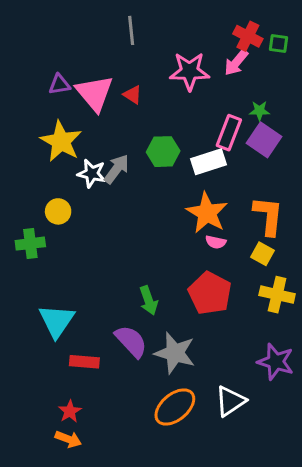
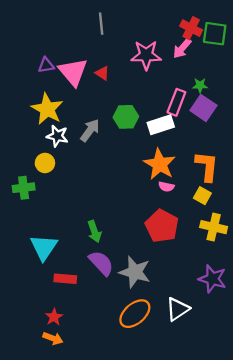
green square: (279, 44) -> (215, 34), size x1.6
white star: (92, 173) -> (57, 136), moved
green arrow: (149, 300) -> (94, 232), moved

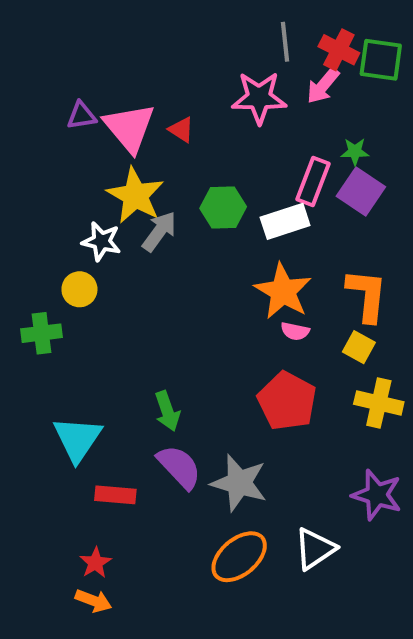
gray line: (101, 24) -> (285, 42), moved
yellow star: (47, 109) -> (135, 195), moved

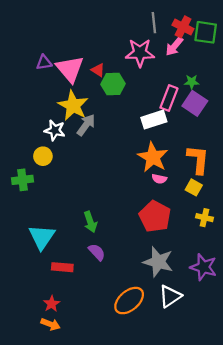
green hexagon: (223, 207) -> (113, 84), moved
yellow cross: (379, 403) -> (205, 218), size x0.7
purple semicircle: (179, 467) -> (97, 252), size x0.7
gray star: (239, 483) -> (158, 262), moved

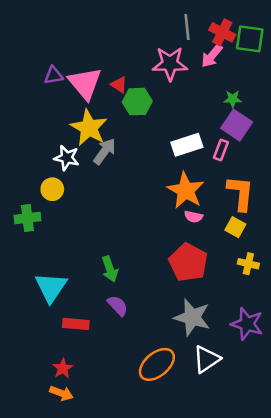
pink rectangle: (169, 98) -> (221, 150), moved, size x0.7

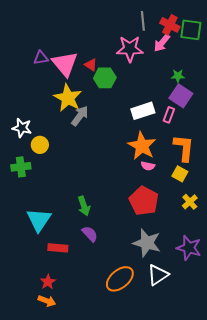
white star: (67, 158) -> (22, 128), moved
yellow cross: (248, 264) -> (190, 202), turned 35

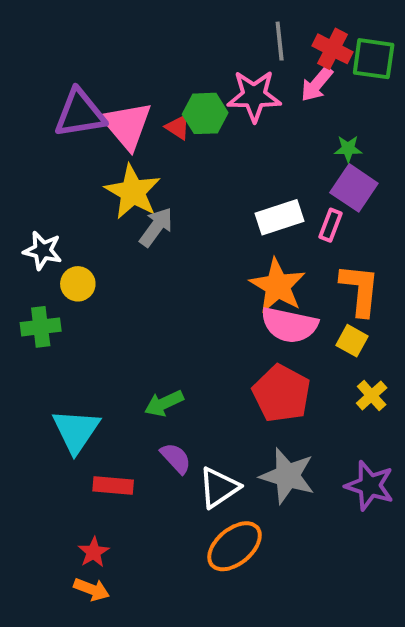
purple triangle: (41, 58) -> (80, 113), size x1.8
green hexagon: (105, 78) -> (205, 113), moved
pink semicircle: (148, 166) -> (289, 325), size x2.0
green arrow: (84, 206) -> (164, 403), turned 84
white triangle: (158, 275) -> (219, 488), moved

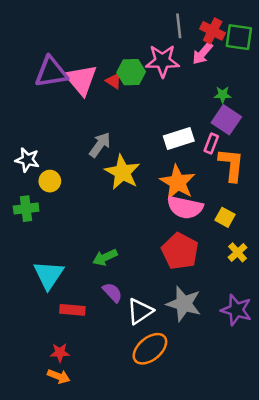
yellow star: (133, 192) -> (122, 172), moved
orange L-shape: (360, 290) -> (231, 165), moved
red star: (94, 552) -> (60, 353), turned 30

